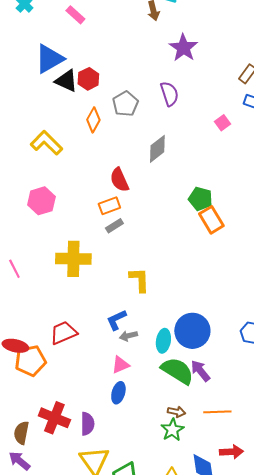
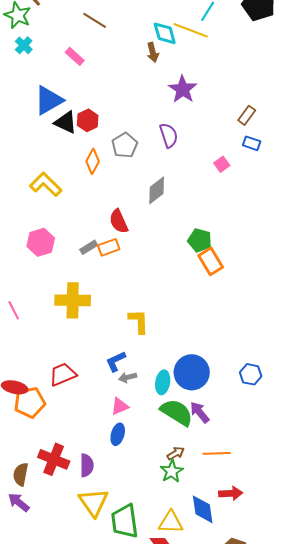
gray rectangle: (114, 226) -> (89, 247), moved
brown arrow: (176, 412) -> (176, 453), turned -42

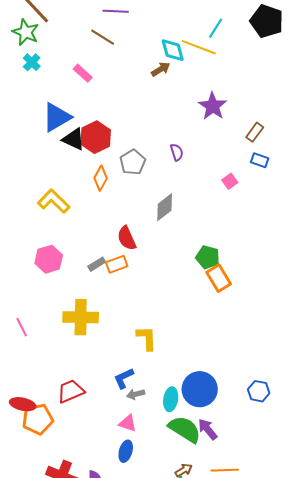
brown arrow: (153, 52) -> (161, 69), turned -108
purple star: (183, 89) -> (213, 106), moved
red hexagon: (88, 120) -> (96, 137), size x1.4
purple semicircle: (169, 135) -> (177, 152), size x0.7
pink triangle: (120, 406) -> (128, 423), turned 42

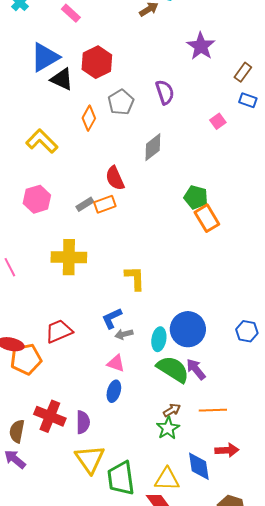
red hexagon: (96, 137) -> (97, 62), moved
purple semicircle: (177, 152) -> (165, 92), size x1.4

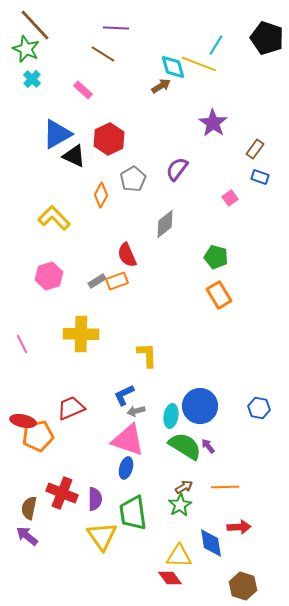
purple semicircle: (165, 92) -> (177, 169), turned -125
green pentagon: (196, 197) -> (216, 257), moved
pink triangle: (116, 363) -> (128, 440), size x1.8
purple arrow: (196, 369) -> (208, 446), size x0.7
green trapezoid: (121, 478) -> (133, 513), moved

